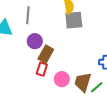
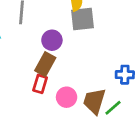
purple circle: (35, 41) -> (52, 40), moved

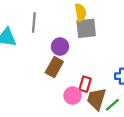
red rectangle: (40, 84) -> (85, 84), moved

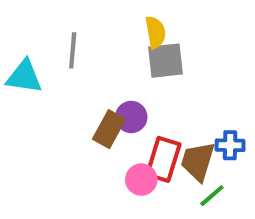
purple circle: (60, 47) -> (131, 117), moved
red rectangle: (85, 84) -> (163, 159), size x1.5
brown trapezoid: (96, 99) -> (198, 161), moved

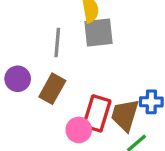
gray line: (73, 50) -> (57, 42), moved
purple circle: (131, 117) -> (18, 79), moved

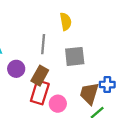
gray square: (99, 33) -> (75, 56), moved
red rectangle: (97, 113) -> (40, 92), moved

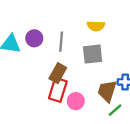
yellow semicircle: (66, 22) -> (96, 26), moved, turned 102
purple circle: (16, 69) -> (34, 38), moved

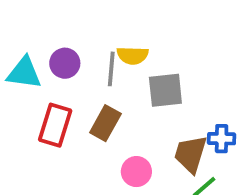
yellow semicircle: (96, 26) -> (133, 55), moved
red rectangle: (58, 90) -> (55, 125), moved

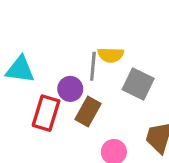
purple circle: (65, 63) -> (70, 89), moved
gray square: (165, 90) -> (138, 84), turned 32

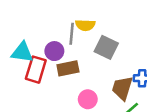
cyan triangle: (20, 69) -> (22, 52), moved
brown rectangle: (88, 112) -> (68, 68), turned 50

